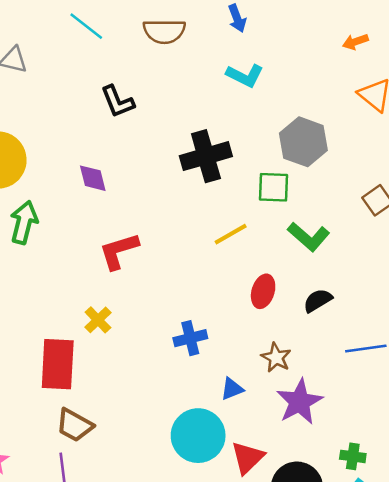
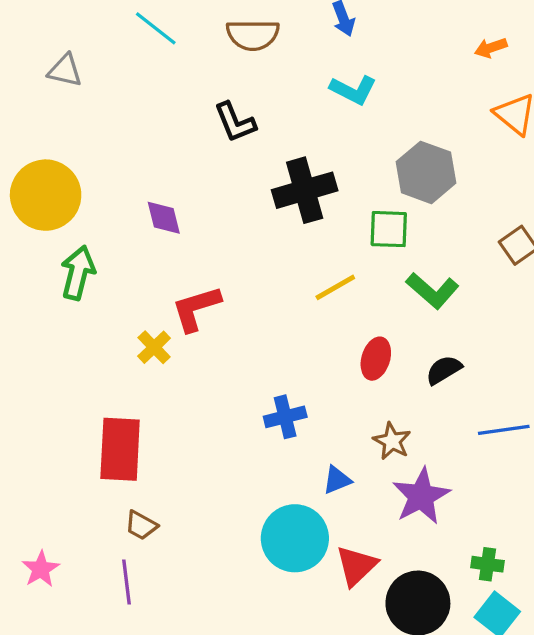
black L-shape: (117, 101) -> (235, 122), moved
yellow cross: (98, 320) -> (154, 347), moved
brown trapezoid: (75, 425) -> (141, 525), size x0.7

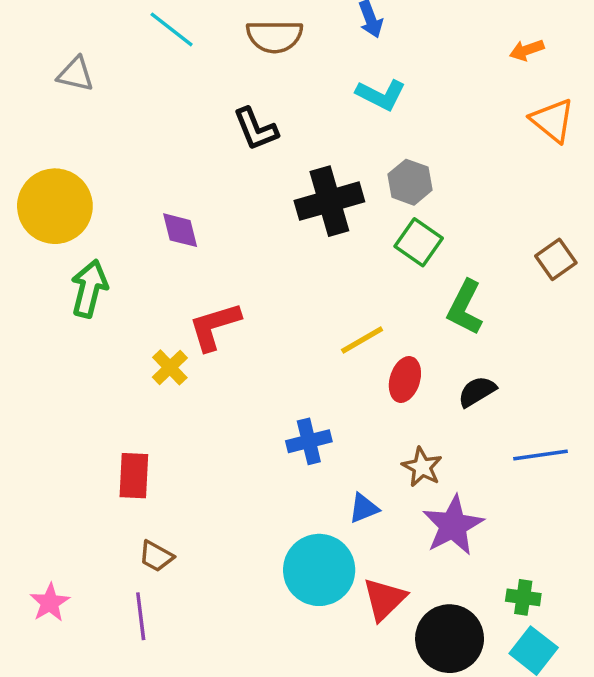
gray hexagon: (426, 172) -> (410, 182), moved, size x0.7
green square: (389, 229) -> (419, 242), turned 33
yellow line: (335, 287) -> (362, 340), moved
green L-shape: (432, 291) -> (465, 307), turned 76
red rectangle: (120, 449) -> (134, 476), size x0.7

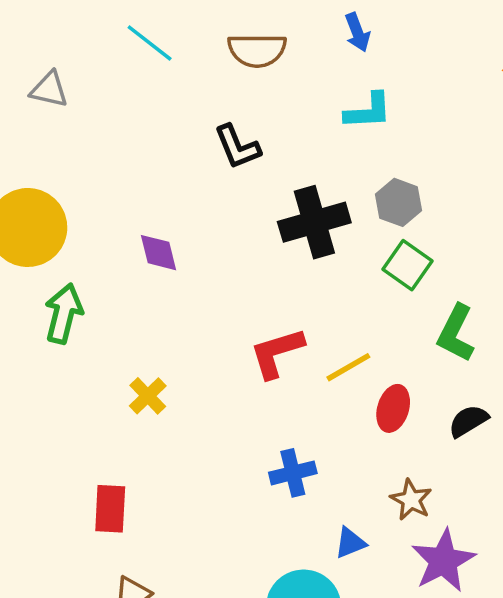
cyan L-shape: (381, 95) -> (368, 111), turned -30
red L-shape: (214, 326) -> (277, 353), moved

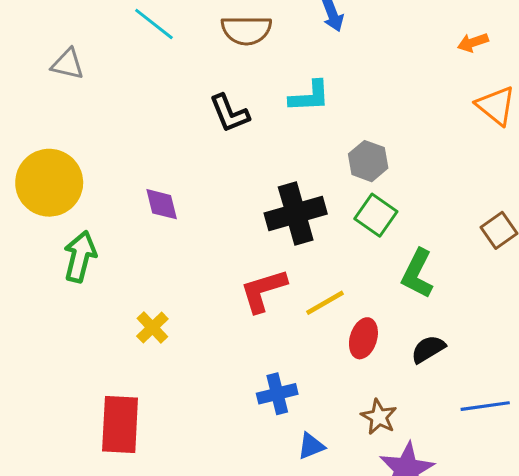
cyan L-shape: (368, 111) -> (310, 96), moved
black cross: (314, 222) -> (296, 213), moved
red rectangle: (110, 509) -> (120, 425), size x1.4
blue triangle: (350, 543) -> (311, 446), moved

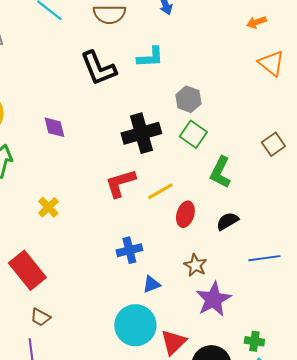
black L-shape: (229, 113) -> (98, 68), size x1.4
red rectangle: (120, 425) -> (27, 270), turned -42

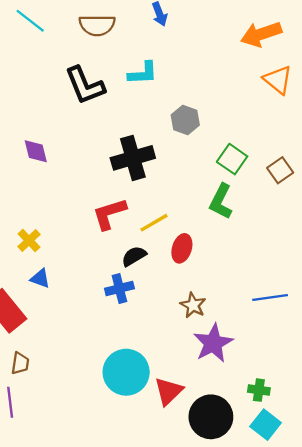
orange arrow: (256, 22) -> (261, 34), size x1.8
green square: (193, 134) -> (232, 159), moved
black semicircle: (227, 221) -> (134, 256), moved
blue triangle: (151, 284) -> (40, 278), moved, turned 42
brown trapezoid: (40, 317) -> (20, 363), turned -110

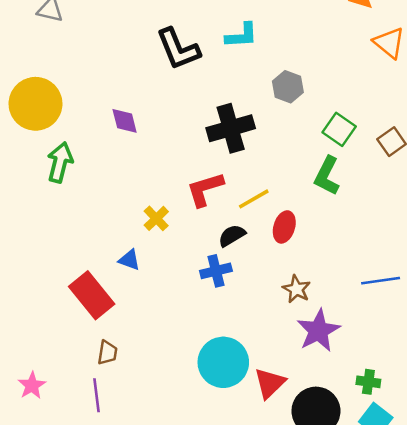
yellow cross: (29, 241) -> (156, 218), moved

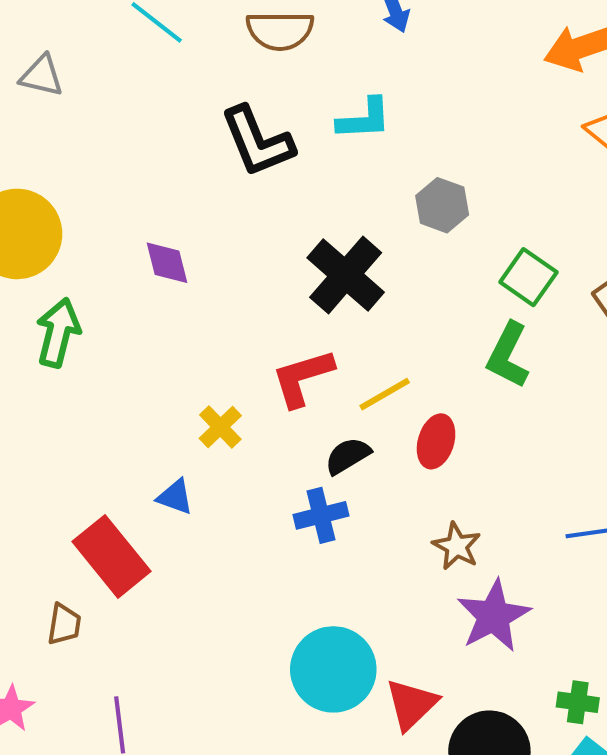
black cross: (231, 128) -> (346, 275), turned -33
brown trapezoid: (107, 353) -> (64, 624), moved

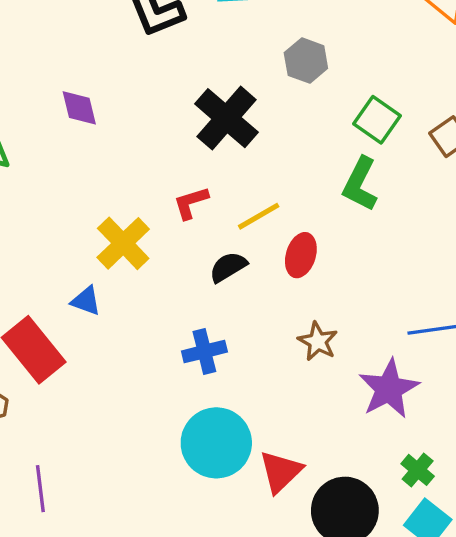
red L-shape: (303, 378) -> (191, 203), size x0.7
yellow cross: (220, 427) -> (123, 243), size x1.5
blue cross: (321, 515) -> (204, 352), moved
purple star: (494, 616) -> (389, 389), moved
green cross: (578, 702) -> (418, 470), turned 32

